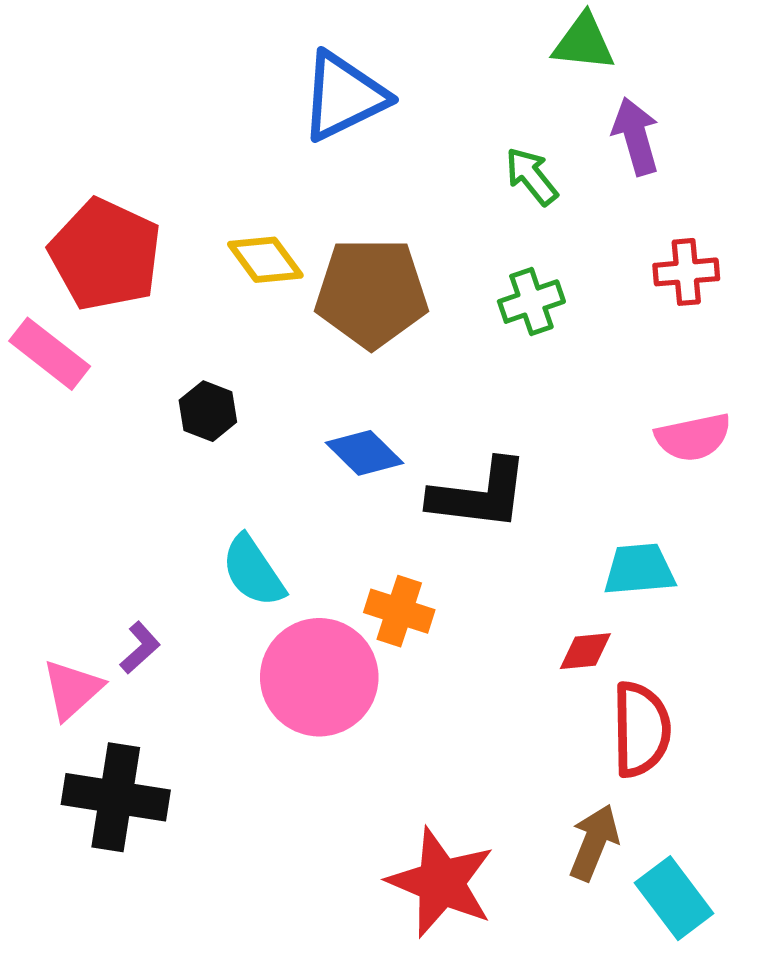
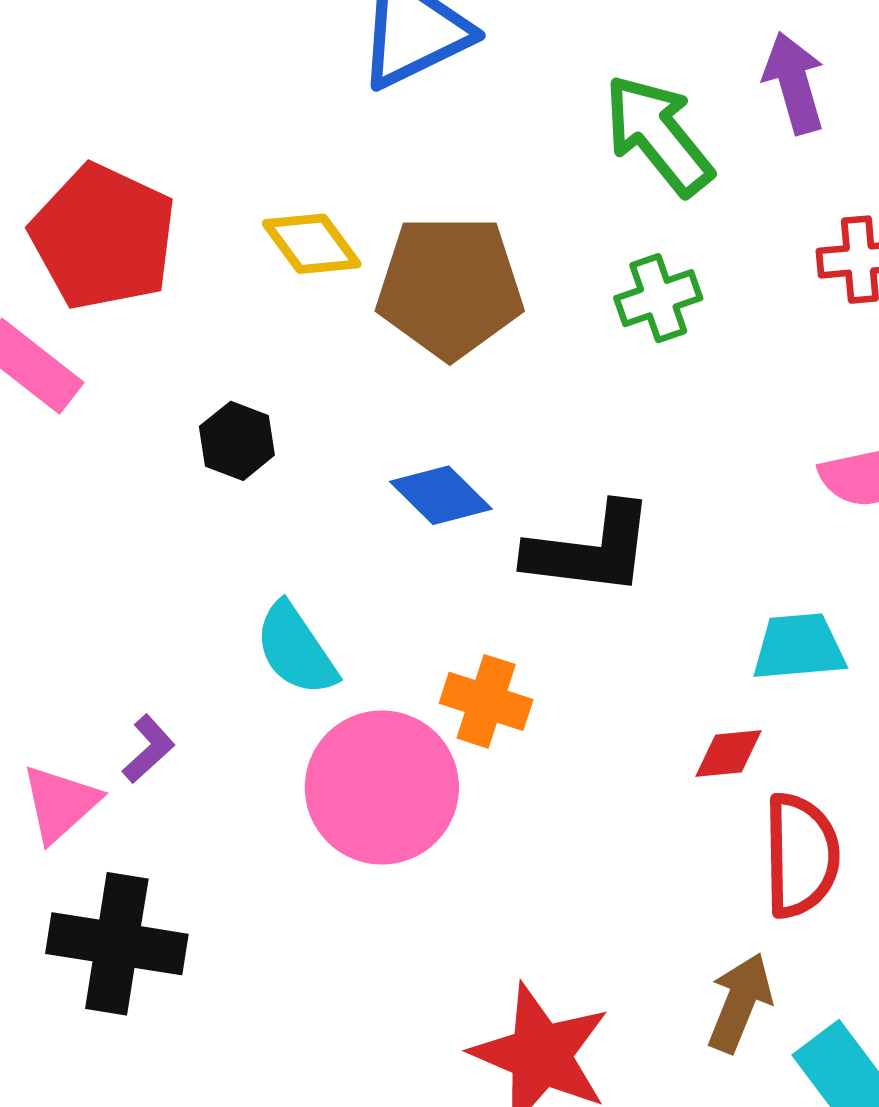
green arrow: (531, 176) -> (658, 135), size x1.6

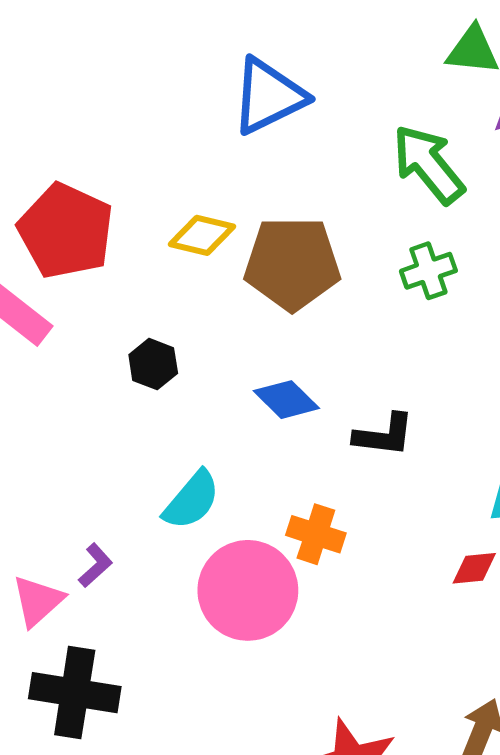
yellow diamond: (312, 244) -> (202, 235), turned -40
black L-shape: (590, 550) -> (384, 435), size x0.7
cyan semicircle: (296, 649) -> (192, 500), turned -106

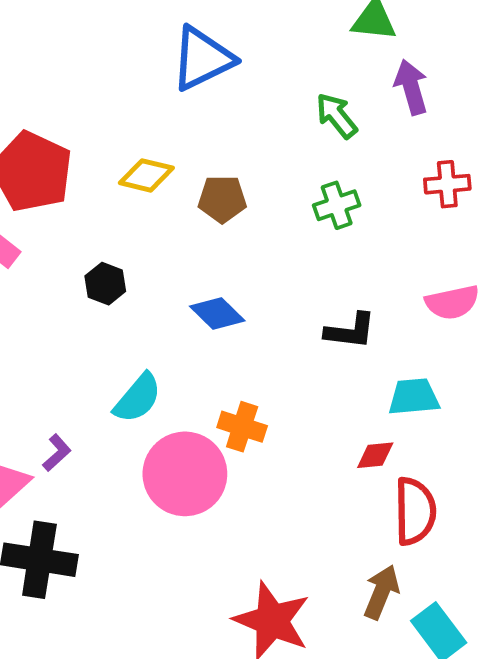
green arrow: (428, 164) -> (337, 116), size x0.7
brown pentagon: (292, 263) -> (222, 199), size x0.6
black L-shape: (384, 435) -> (350, 331), moved

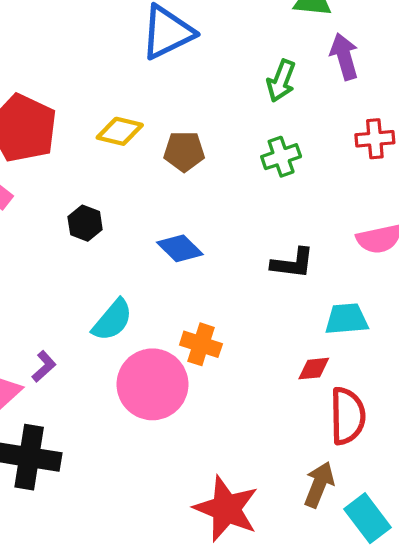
green arrow: (337, 116) -> (281, 81), turned -120

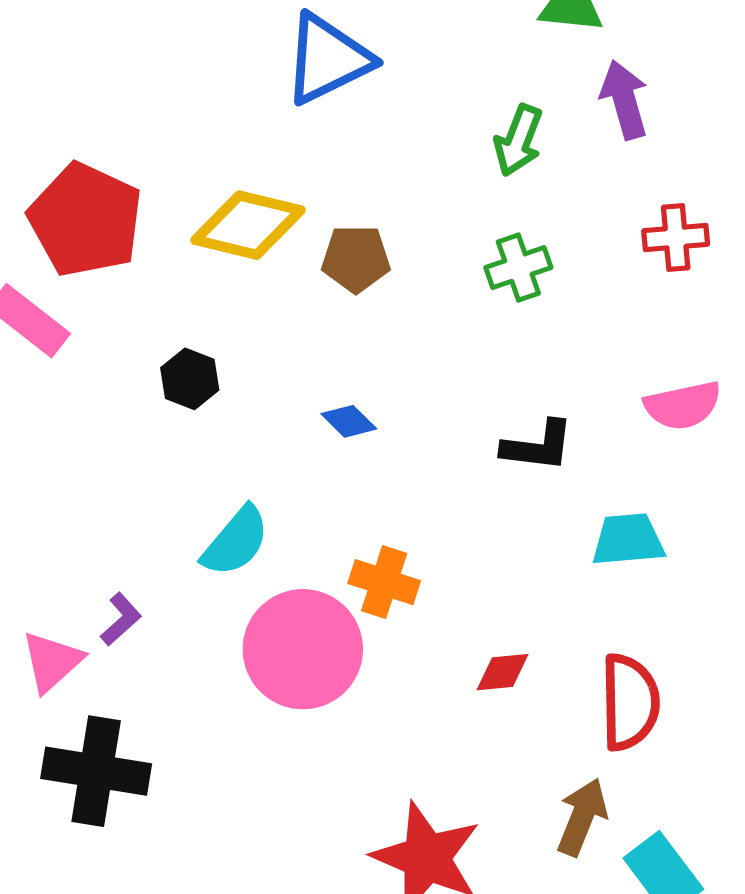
yellow diamond: (120, 131) -> (248, 225), size x1.4
blue diamond: (180, 248) -> (349, 421), size x0.7
red diamond: (314, 369) -> (502, 672), moved

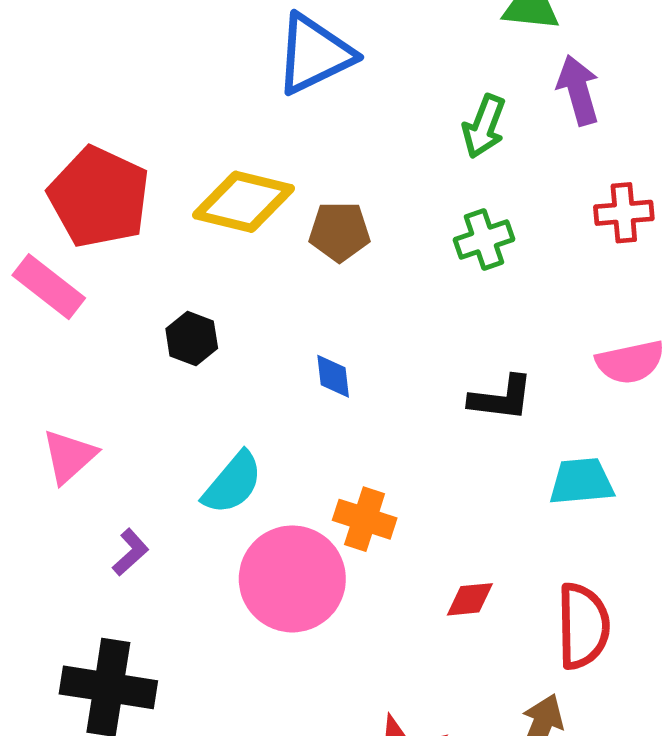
blue diamond: (349, 421) -> (333, 376), turned 39
pink triangle: (52, 662) -> (69, 456), moved

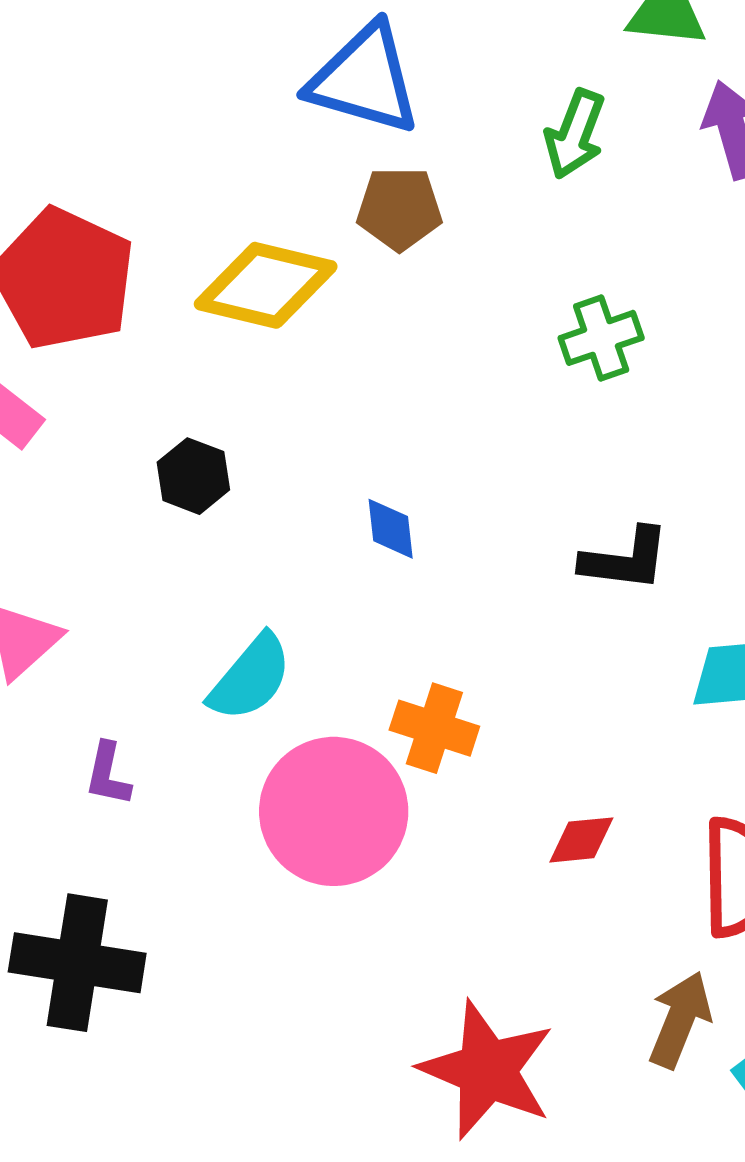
blue triangle: (314, 54) -> (364, 79), turned 42
green arrow: (484, 126) -> (575, 134), moved
brown pentagon: (339, 232) -> (399, 209), moved
purple L-shape: (130, 552) -> (108, 774), turned 144

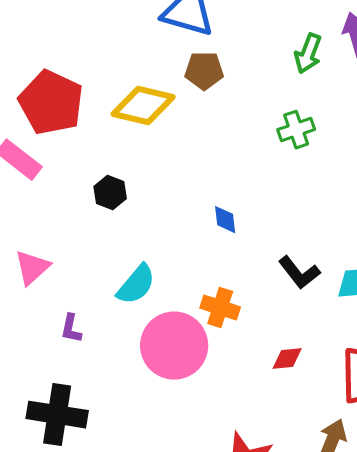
green arrow: (575, 134) -> (308, 54), moved
blue diamond: (391, 529) -> (225, 220), moved
black L-shape: (625, 559) -> (299, 273), moved, turned 45

